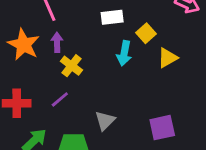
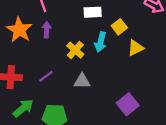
yellow cross: (72, 66) -> (75, 50), moved
gray triangle: (105, 121) -> (82, 81), moved, turned 42
purple square: (162, 128) -> (128, 104), turned -30

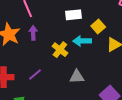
cyan arrow: (101, 42) -> (82, 41), turned 78
gray triangle: (82, 81) -> (77, 77), moved

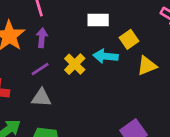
purple line: (35, 74) -> (40, 69), moved
gray triangle: (77, 77) -> (41, 98), moved

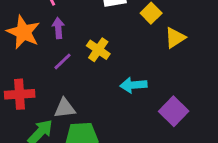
cyan arrow: (106, 56) -> (133, 85), moved
gray triangle: (41, 98) -> (65, 108), moved

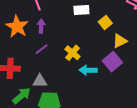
yellow cross: (98, 50) -> (73, 53), moved
purple square: (174, 111) -> (112, 62), moved

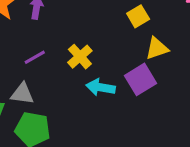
purple line: (42, 49) -> (35, 57), moved

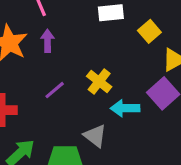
gray triangle: (22, 94) -> (95, 136), moved, turned 40

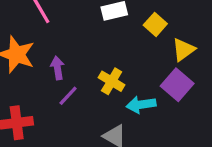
purple arrow: (48, 41) -> (58, 68), moved

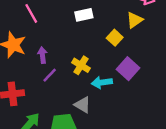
yellow square: (155, 24) -> (115, 38), moved
yellow triangle: (183, 50) -> (135, 20), moved

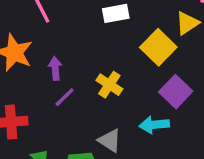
yellow square: (115, 38) -> (158, 47), size x1.5
cyan arrow: (102, 82) -> (154, 125), moved

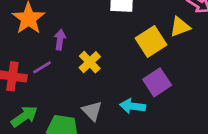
yellow cross: (109, 85) -> (90, 62), moved
purple line: (65, 97) -> (42, 67), moved

